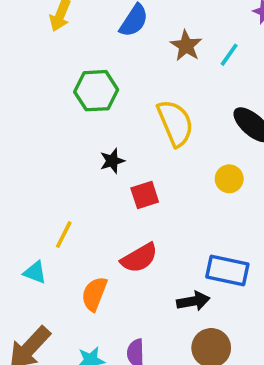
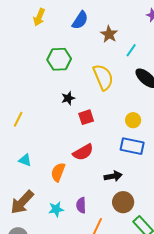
cyan line: (229, 55) -> (131, 50), moved
yellow circle: (229, 179) -> (133, 120), moved
yellow line: (64, 235) -> (18, 119), moved
blue rectangle: (227, 271) -> (132, 146), moved

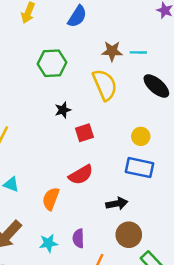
brown star: (109, 34) -> (112, 51), moved, turned -30
cyan line: (131, 50) -> (138, 52), turned 56

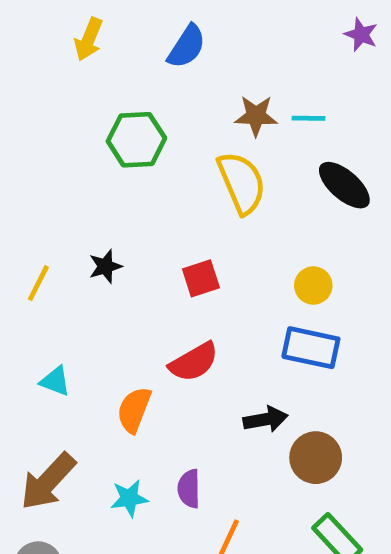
black star: (63, 110) -> (105, 266), moved
brown circle: (129, 235) -> (316, 458), moved

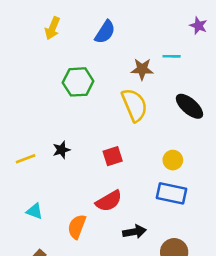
cyan line: (309, 118) -> (172, 56), moved
yellow line: (38, 283) -> (26, 159), turned 42
black arrow: (265, 419) -> (134, 232), moved

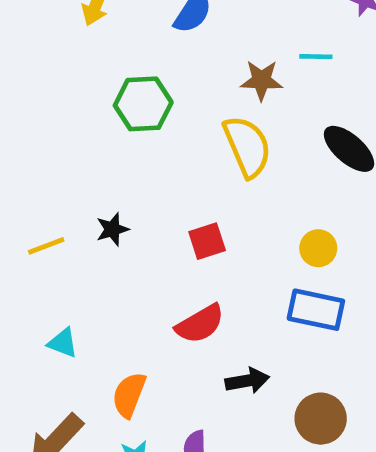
orange semicircle: (77, 227) -> (129, 395), moved

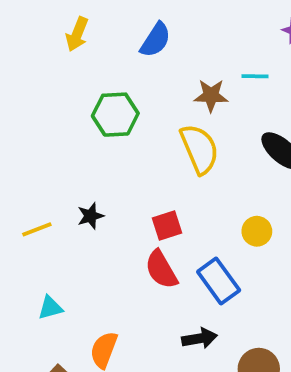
blue rectangle: (316, 310) -> (219, 281), moved, turned 42
red semicircle: (200, 324) -> (161, 269), moved, turned 90
cyan triangle: (63, 343) -> (50, 308), turned -36

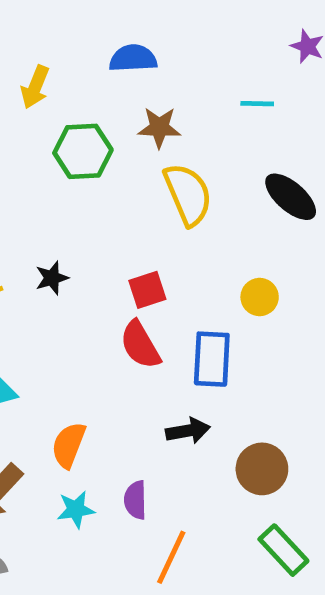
yellow arrow: (77, 34) -> (35, 87), moved
blue semicircle: (155, 40) -> (133, 58), turned -126
brown star: (211, 95) -> (159, 128), moved
blue rectangle: (219, 281) -> (212, 359), turned 39

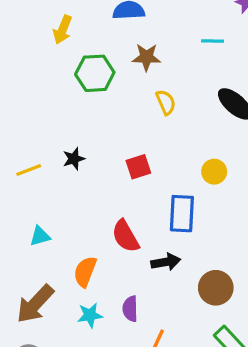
yellow semicircle: (188, 194) -> (166, 102), size x0.6
red semicircle: (140, 345) -> (125, 236), moved

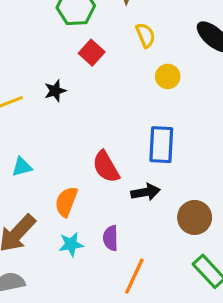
red square: (138, 167) -> (92, 53), moved, turned -30
yellow circle: (214, 172) -> (168, 76), moved

